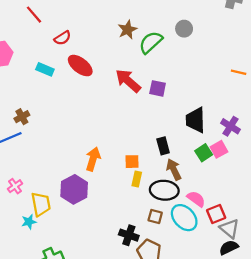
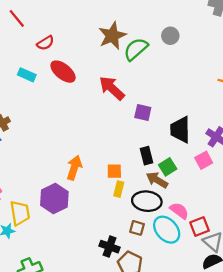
brown star: (127, 30) -> (112, 36), size x1.4
purple square: (158, 88) -> (143, 113), moved
green square: (204, 153) -> (168, 167), moved
brown arrow: (174, 169) -> (157, 180), turned -35

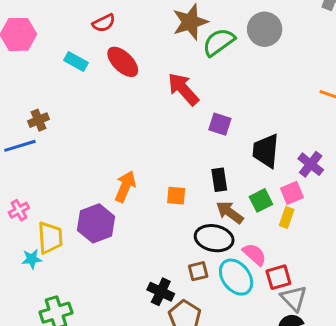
gray circle: (170, 36) -> (265, 29), size x1.5
green square: (168, 167) -> (261, 200), moved
yellow rectangle: (119, 189) -> (287, 218), moved
brown square: (137, 228) -> (198, 271), turned -35

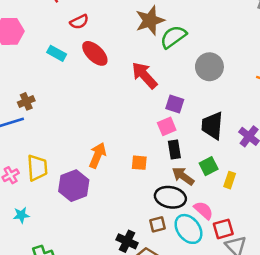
gray circle: (265, 29) -> (209, 67), moved
pink square: (292, 193) -> (167, 126), moved
yellow trapezoid: (50, 238) -> (37, 168), moved

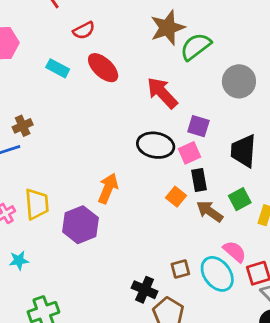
orange square: (139, 163) -> (176, 197), moved, turned 35
black ellipse: (170, 197) -> (156, 145), moved

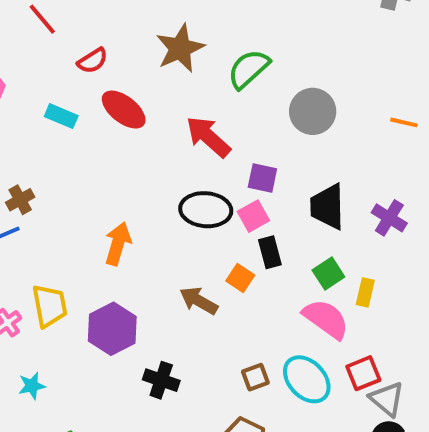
brown star: (168, 28) -> (180, 48), moved
orange arrow: (108, 188) -> (118, 244), moved
brown arrow: (210, 211) -> (199, 301), moved
pink semicircle: (235, 252) -> (326, 319), moved, size x1.4
black cross: (145, 290) -> (161, 380), moved

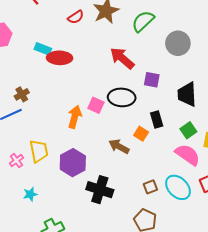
red semicircle: (93, 61) -> (76, 17), moved
red ellipse: (124, 110) -> (60, 58), moved, turned -35
pink square: (253, 216) -> (96, 105), moved, turned -35
black cross: (161, 380) -> (100, 190), size x1.4

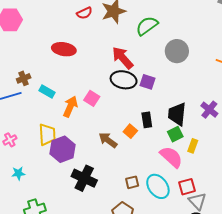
cyan rectangle: (43, 49) -> (47, 91), moved
black trapezoid: (187, 94) -> (177, 114), moved
black ellipse: (122, 97) -> (124, 80), moved
yellow trapezoid: (39, 151) -> (47, 135), moved

